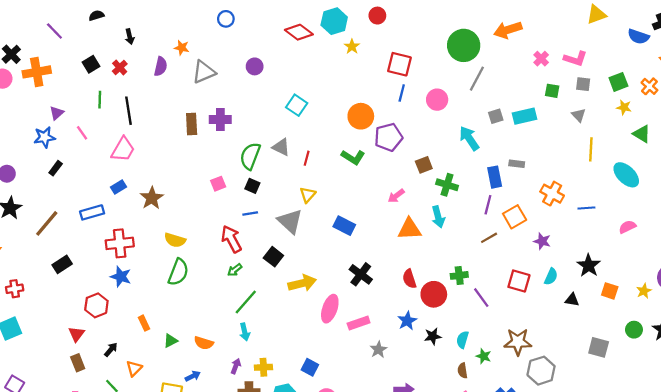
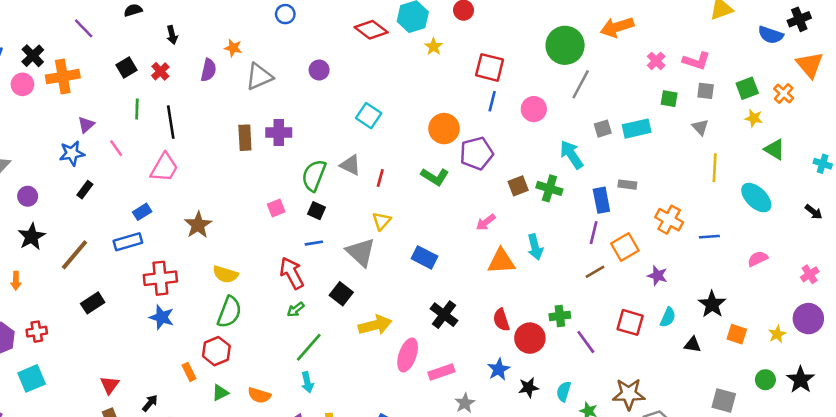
green cross: (447, 185) -> (549, 188), moved
blue rectangle: (119, 187) -> (142, 212), moved
red hexagon: (96, 305) -> (216, 351), moved

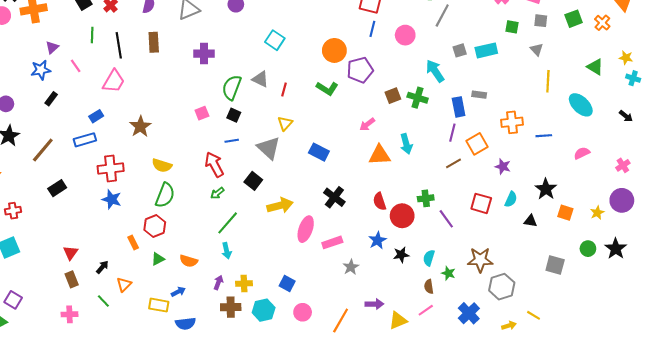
yellow star: (754, 118) -> (626, 58), moved
brown rectangle: (245, 138) -> (154, 42), moved
orange cross: (669, 220) -> (512, 122), turned -35

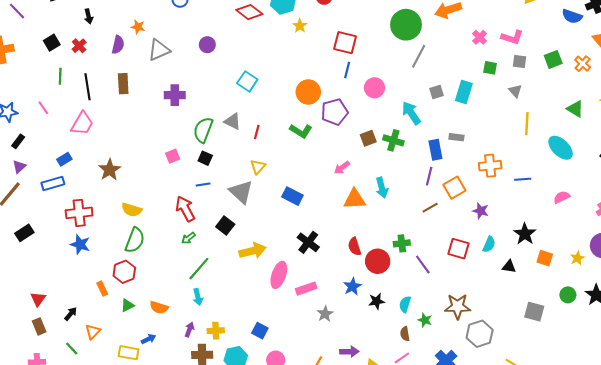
pink circle: (405, 35) -> (374, 88), moved
purple triangle: (52, 47) -> (19, 167), moved
cyan rectangle: (486, 50) -> (464, 92), turned -60

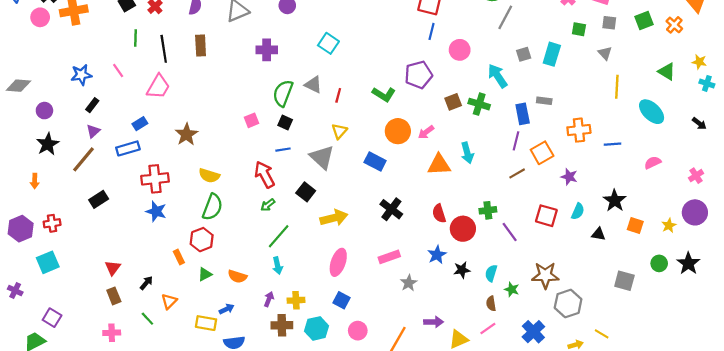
orange circle: (308, 92) -> (398, 131), moved
purple cross: (175, 95) -> (267, 50), moved
pink ellipse: (279, 275) -> (338, 262), moved

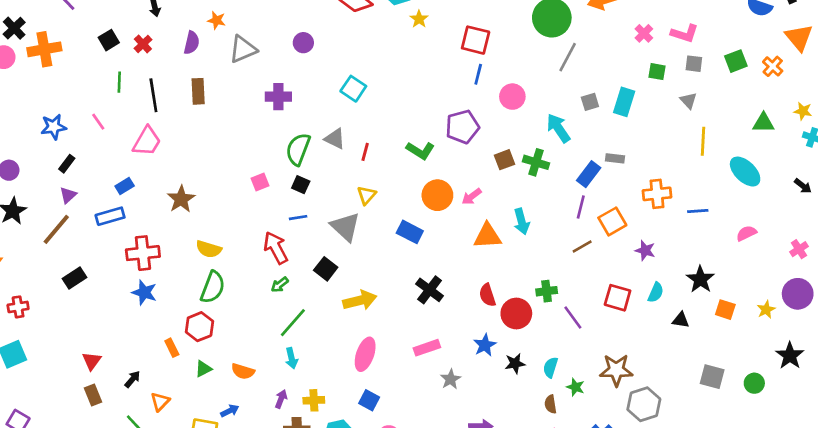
green triangle: (667, 72) -> (763, 123), turned -30
blue rectangle: (523, 114) -> (589, 174), turned 48
green circle: (659, 263) -> (754, 383), moved

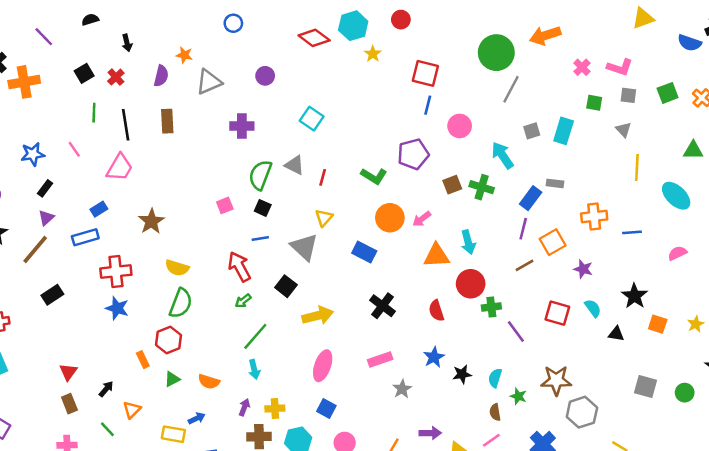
cyan semicircle: (656, 292) -> (593, 308), turned -60
red circle: (516, 314) -> (471, 284), moved

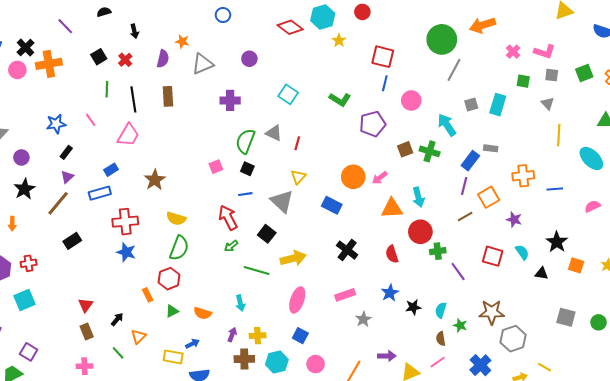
green L-shape: (374, 176) -> (340, 99), moved
green line: (255, 336) -> (257, 270), moved, turned 65

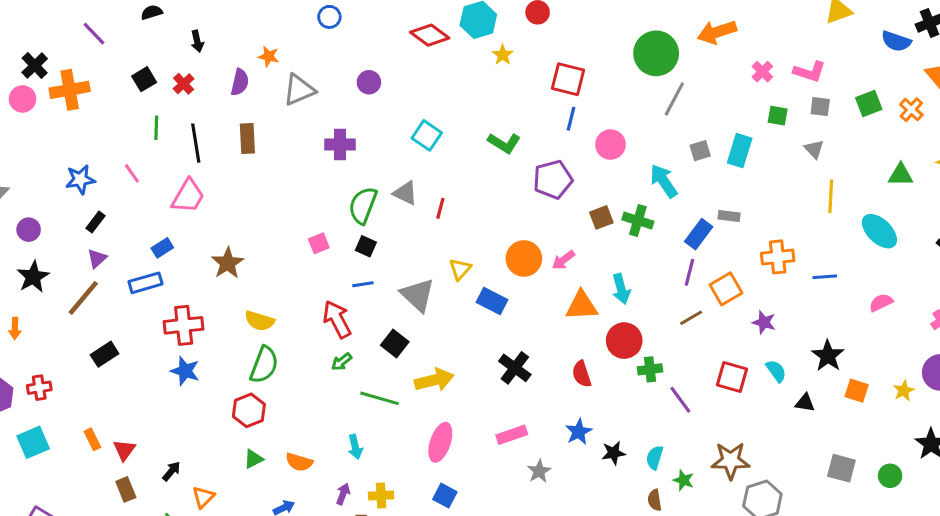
yellow triangle: (298, 177) -> (460, 269), moved
orange rectangle: (148, 295) -> (92, 439), moved

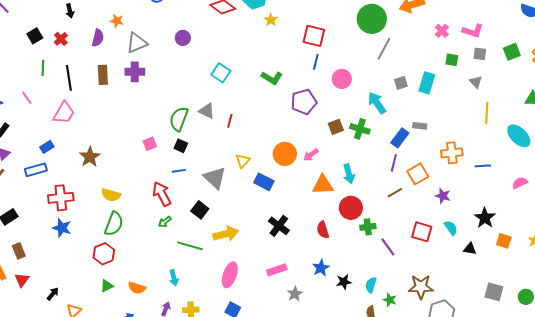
purple cross: (340, 145) -> (135, 72), moved
brown rectangle: (126, 489) -> (19, 251), moved

